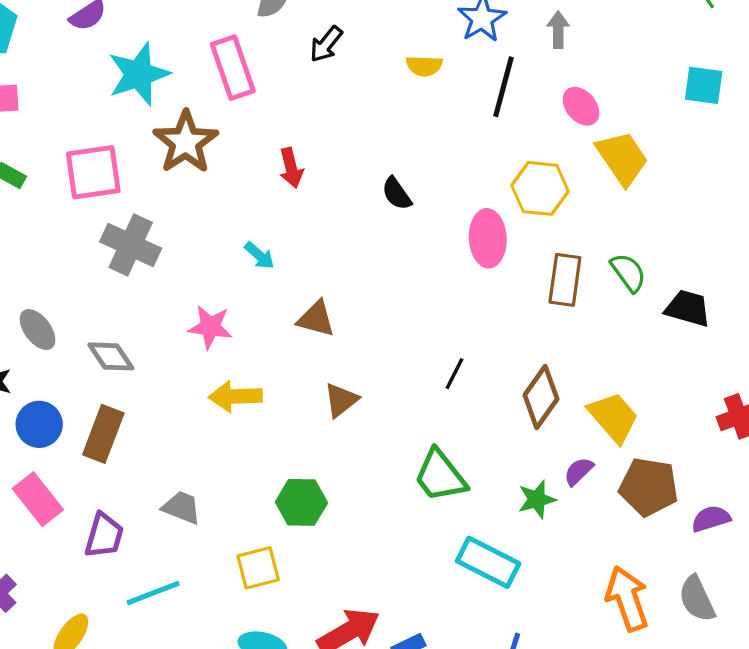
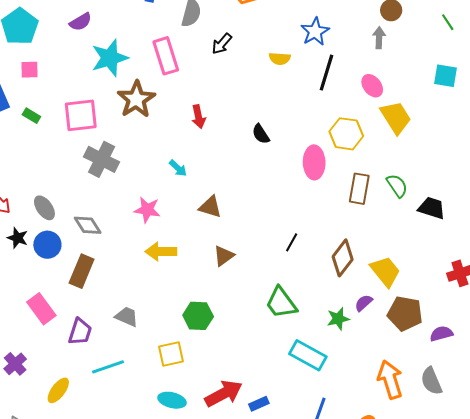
gray arrow: (558, 30) -> (379, 38), moved
blue circle: (39, 424) -> (47, 245), moved

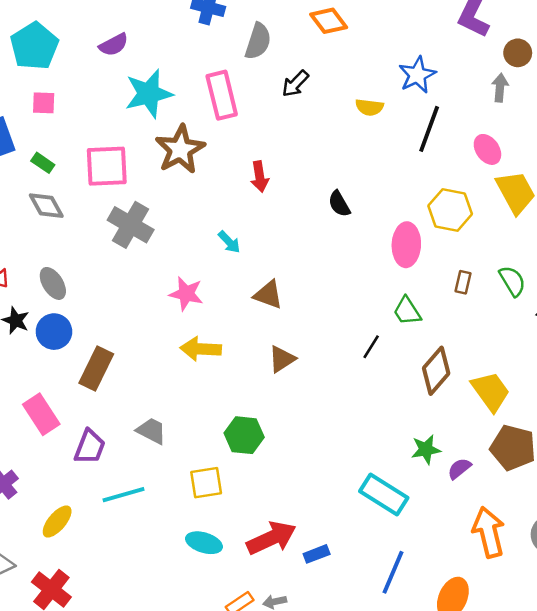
brown rectangle: (359, 189) -> (463, 282), size x0.6
gray diamond: (88, 225) -> (46, 206), moved
green trapezoid: (281, 303) -> (407, 311), moved, size x0.7
purple semicircle: (364, 303) -> (459, 469), moved

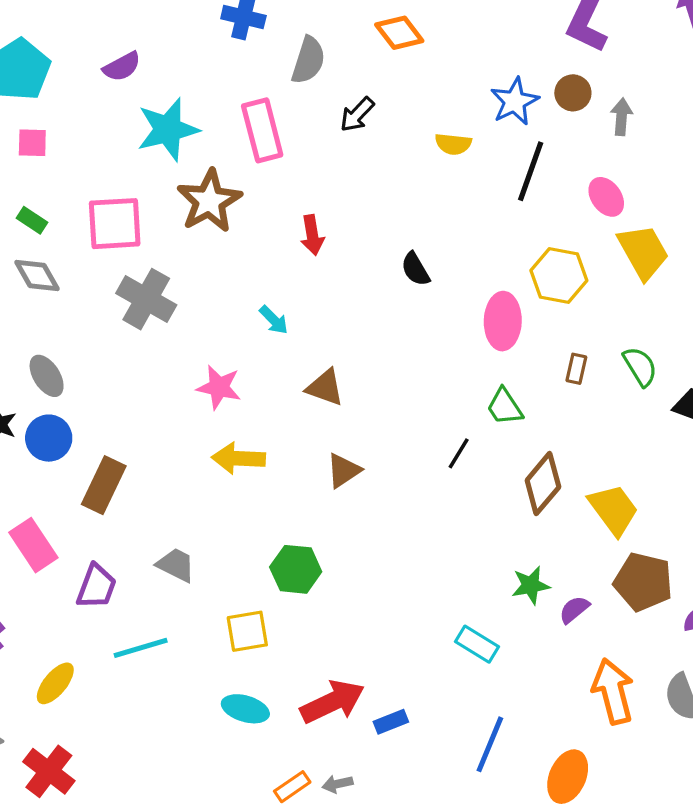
brown circle: (518, 53) -> (573, 93), moved
cyan rectangle: (384, 495) -> (477, 644), size x0.7

